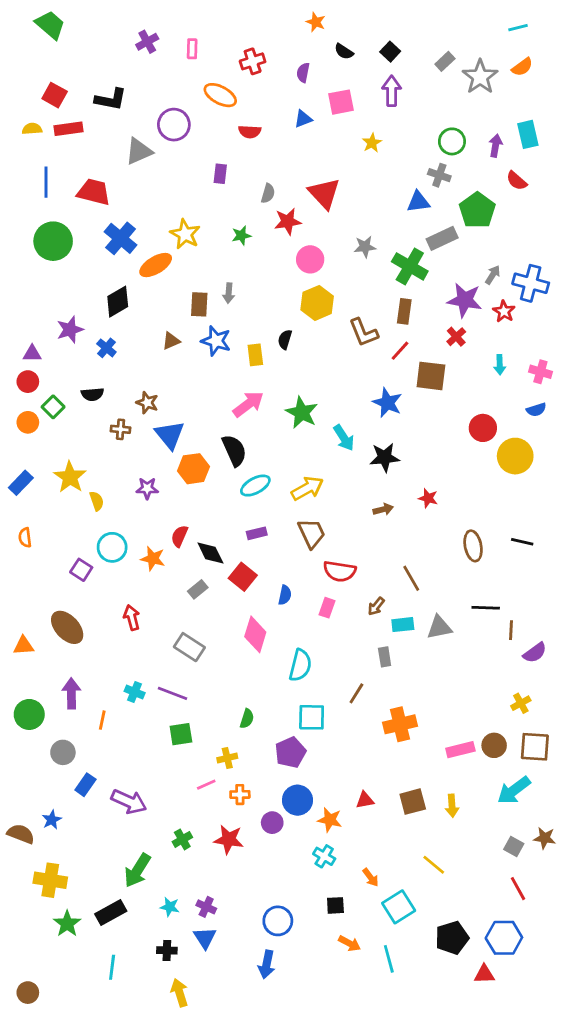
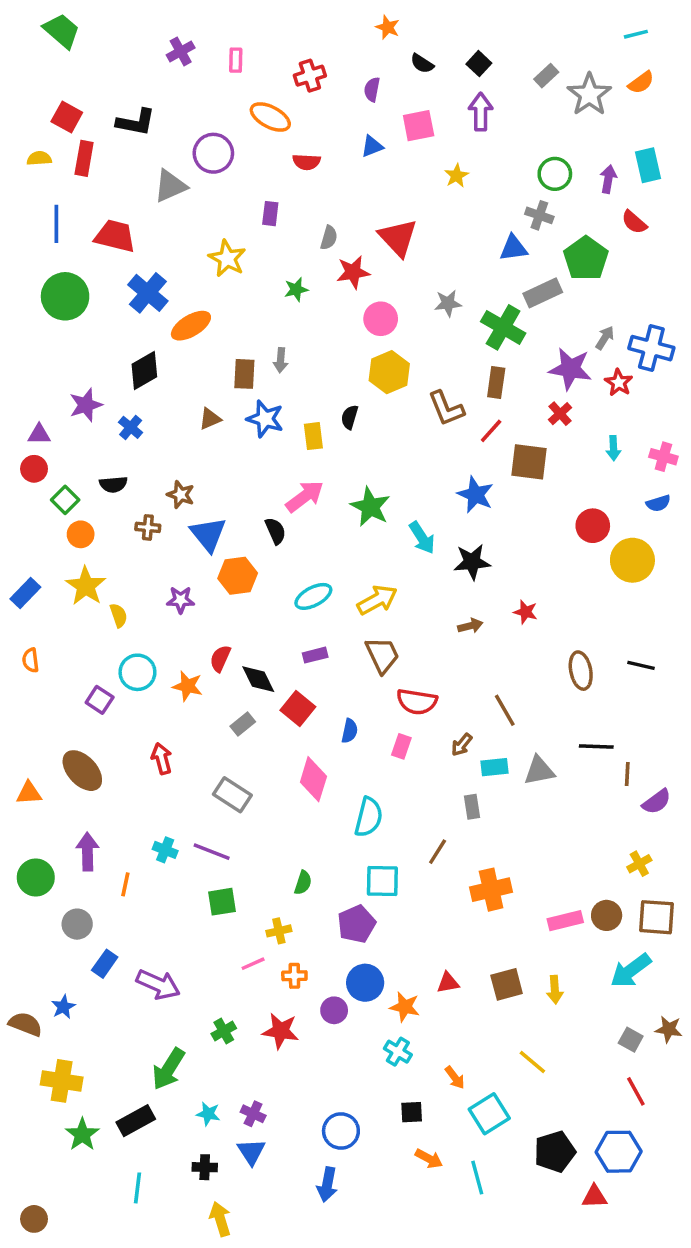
red rectangle: (69, 129) -> (84, 158), turned -72
yellow star: (185, 234) -> (227, 258), moved
orange circle: (28, 422) -> (81, 534), moved
black semicircle: (234, 450) -> (275, 531), moved, size x0.7

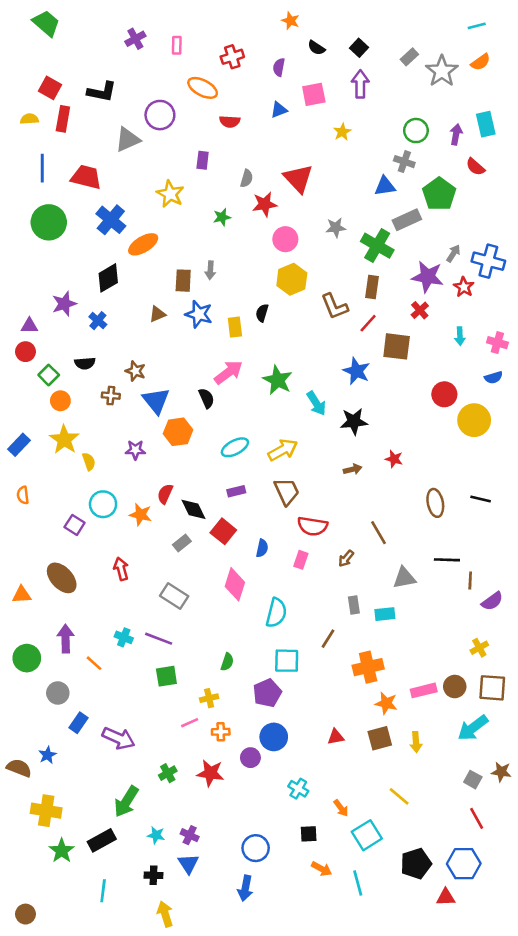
cyan rectangle: (494, 767) -> (385, 614), moved
orange line: (125, 884) -> (94, 663), turned -60
orange star: (405, 1007) -> (386, 703), moved

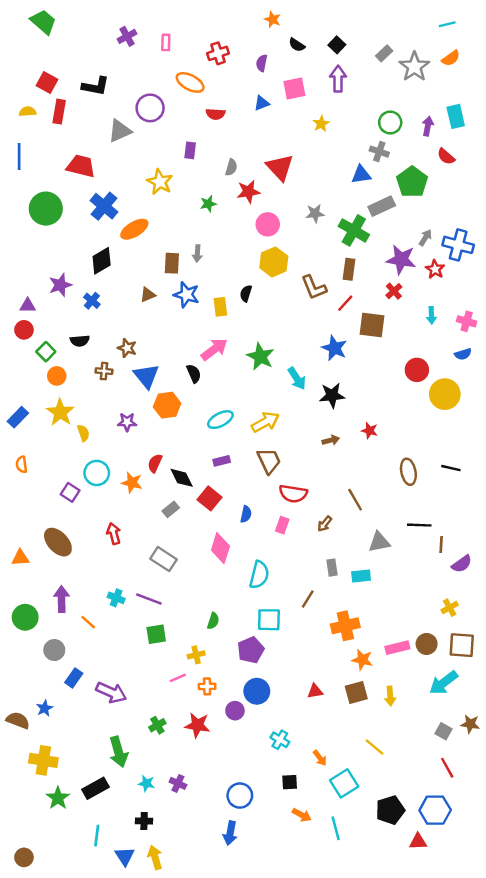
blue line: (42, 168) -> (19, 156), moved
green arrow: (126, 802) -> (119, 752), turned -48
blue triangle: (188, 864) -> (125, 856), moved

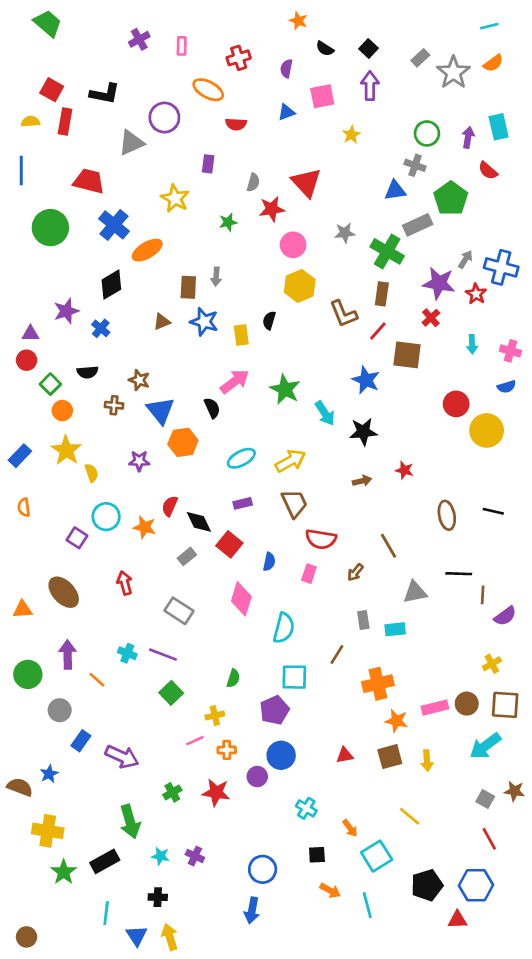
green square: (156, 634) -> (171, 693), turned -35

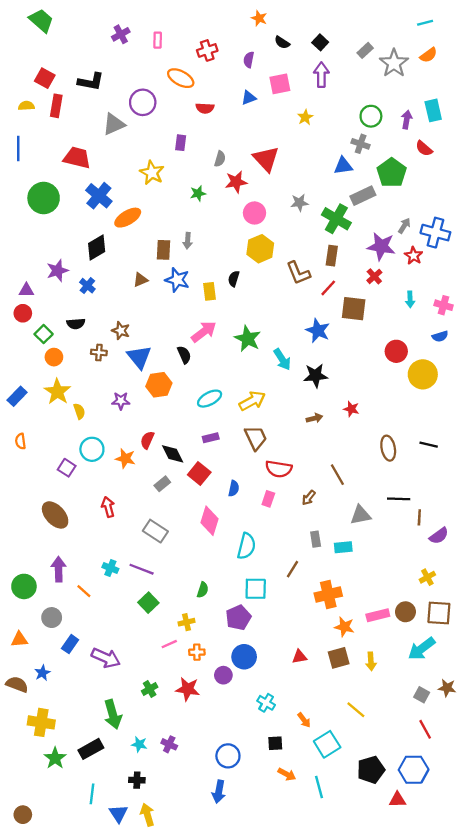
orange triangle: (23, 609) -> (19, 639), moved

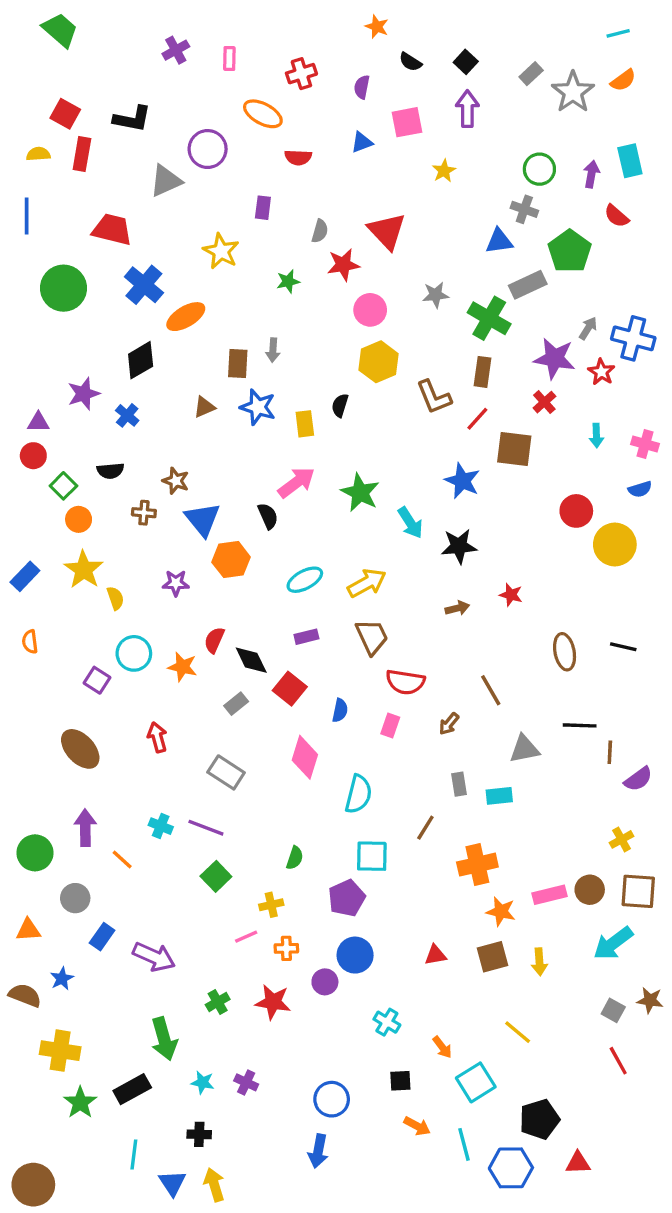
blue hexagon: (414, 770) -> (511, 1168), moved
brown circle: (23, 815) -> (33, 1185), size x1.6

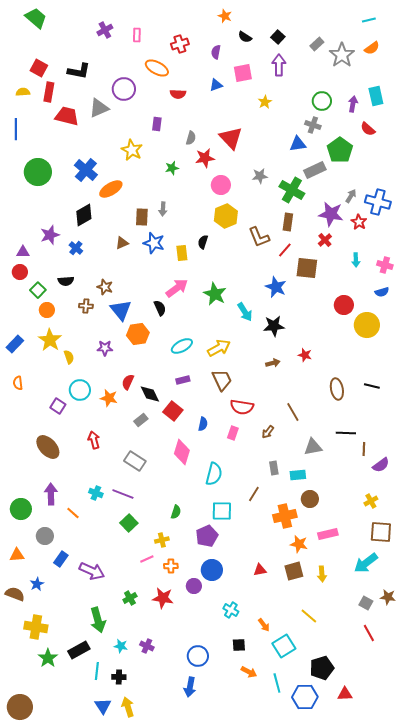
red trapezoid: (112, 229) -> (67, 116), moved
brown circle: (590, 890) -> (310, 499), moved
cyan line: (134, 1154) -> (97, 671), moved

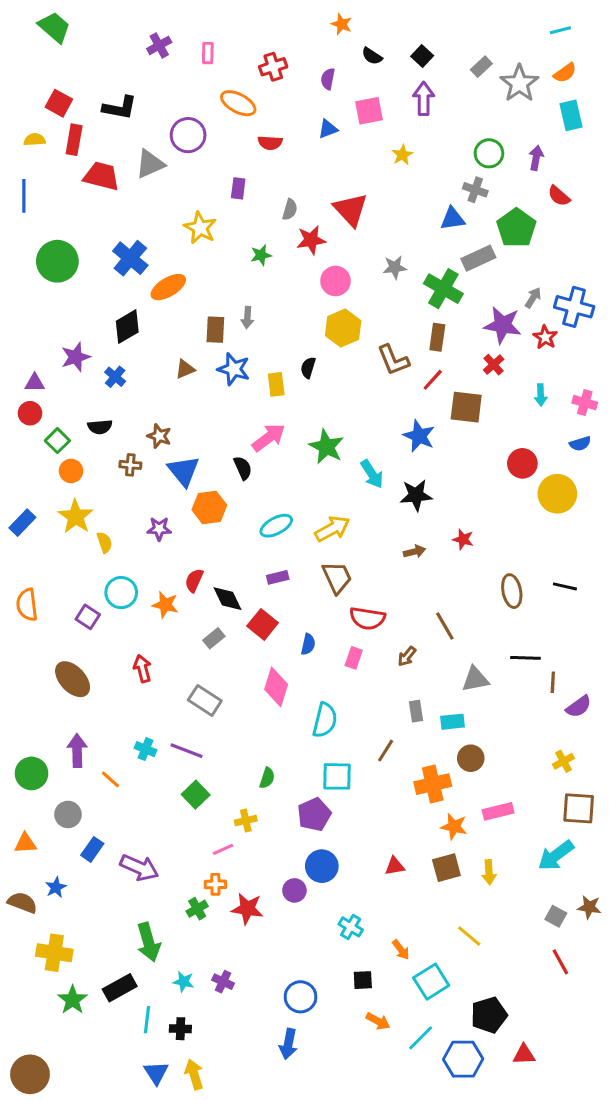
cyan rectangle: (376, 96) -> (571, 115), moved
orange semicircle: (18, 383) -> (27, 605), moved, size x1.5
orange cross: (171, 566) -> (215, 884), moved
cyan line: (277, 683) -> (421, 1038), turned 60

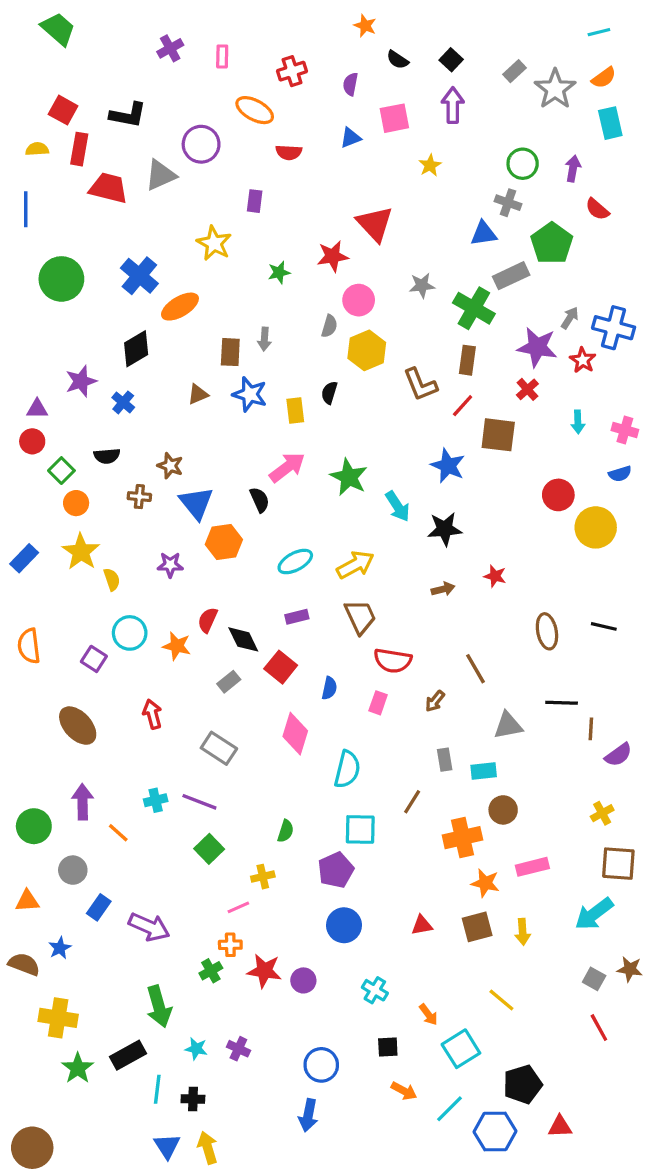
gray semicircle: (290, 210) -> (329, 326), moved
cyan cross: (145, 749) -> (156, 800), turned -35
purple circle: (294, 890) -> (303, 980), moved

